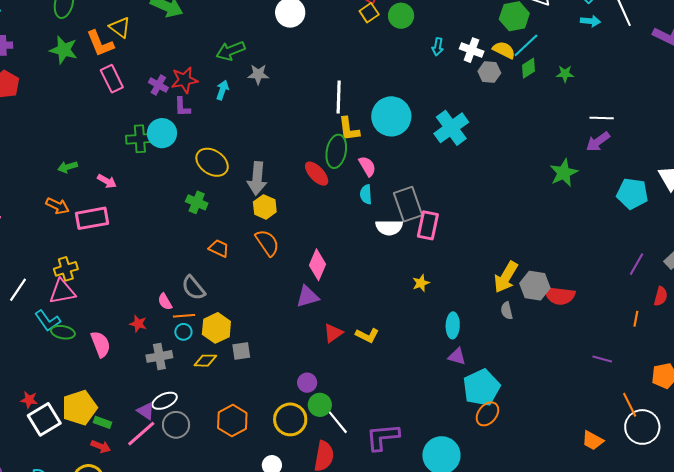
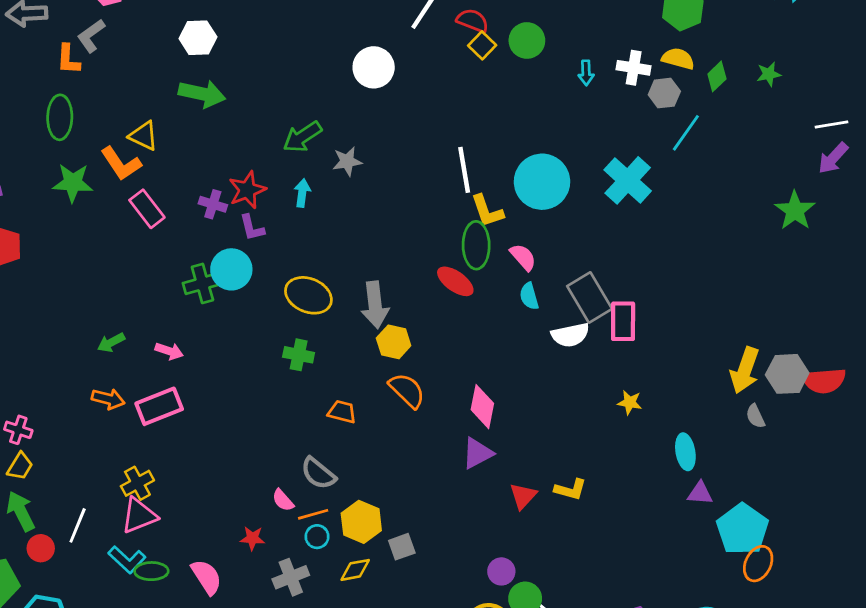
cyan line: (526, 45) -> (686, 133), moved
yellow star: (421, 283) -> (630, 402), turned -30

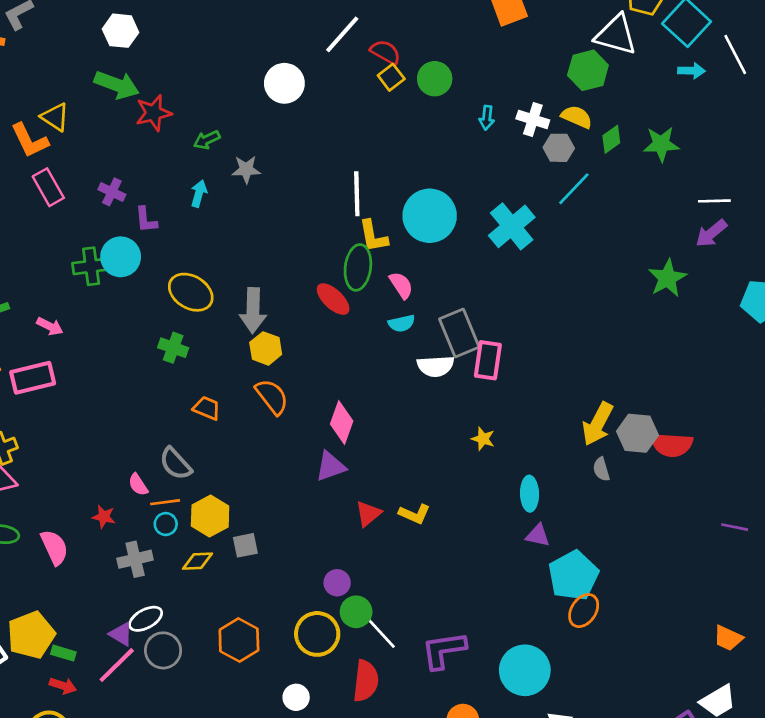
green star: (769, 74) -> (661, 144), size x1.5
green arrow: (302, 137) -> (207, 140), size x0.7
red star: (247, 190) -> (154, 113), moved
cyan semicircle: (529, 296) -> (402, 323), turned -95

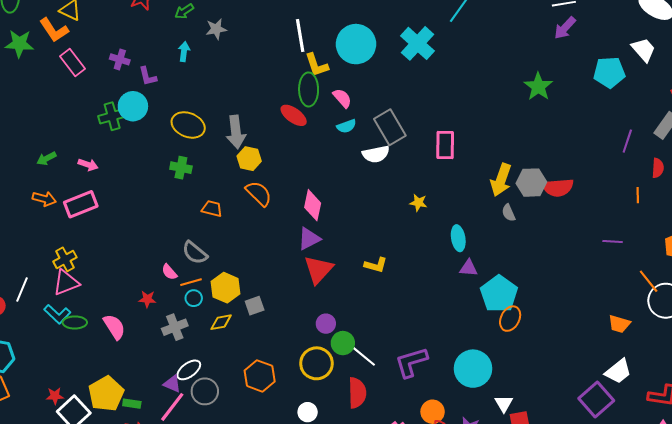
green star: (667, 278) -> (538, 87), moved
pink rectangle: (488, 360) -> (445, 145), moved
red triangle: (368, 514) -> (318, 269), moved, size x1.5

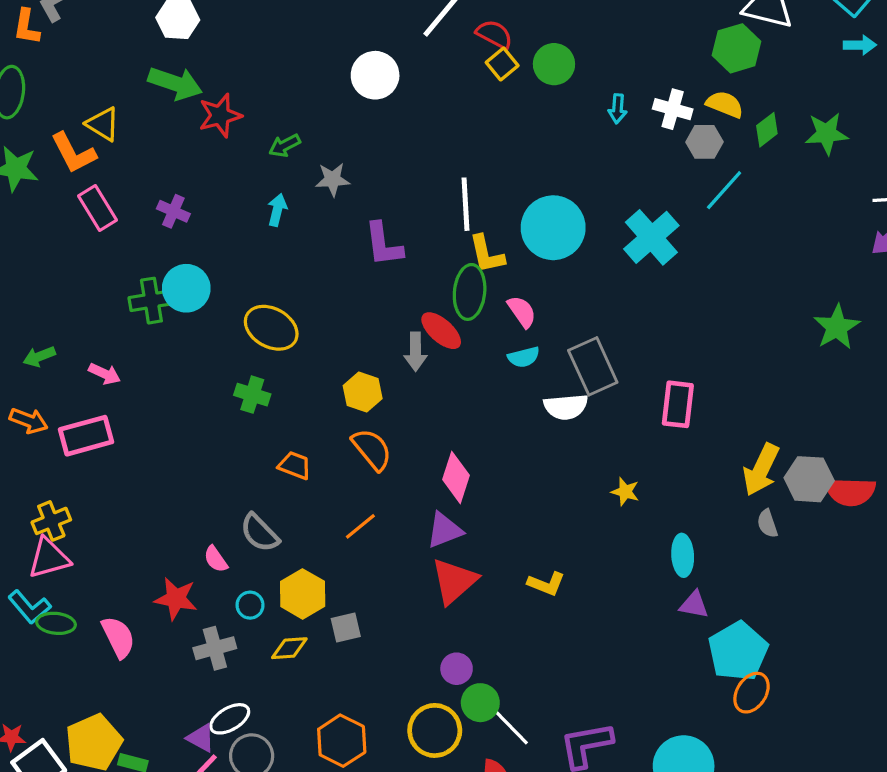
purple L-shape: (148, 76) -> (384, 244), moved, size x1.4
gray arrow: (236, 132) -> (415, 352), moved, size x0.7
orange line: (191, 282) -> (360, 526), moved, turned -30
red star: (147, 299) -> (176, 599), size x1.5

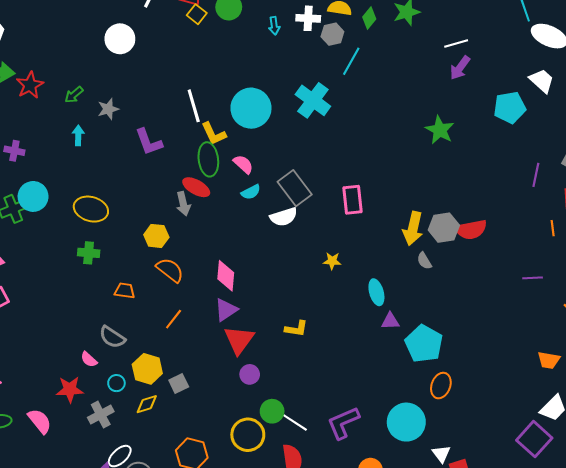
purple circle: (457, 669) -> (250, 374), moved
orange ellipse: (752, 693) -> (441, 386), moved

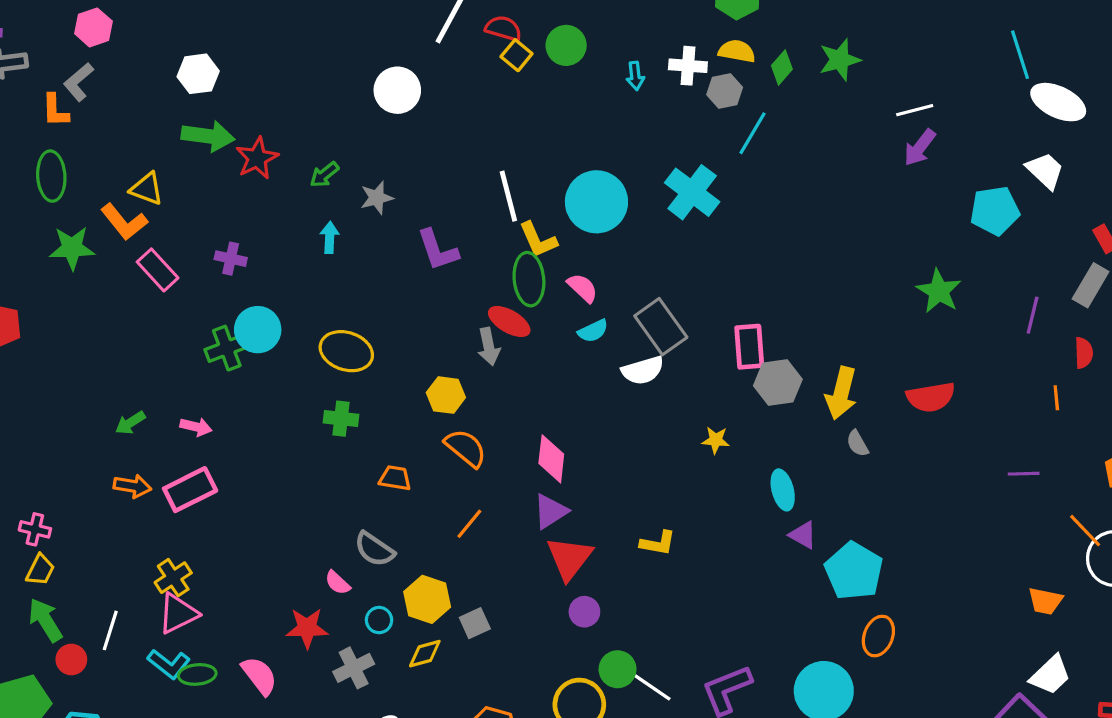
green star: (440, 130) -> (939, 291), moved
gray hexagon: (444, 228) -> (778, 383), moved
purple triangle: (390, 321) -> (803, 535), turned 30

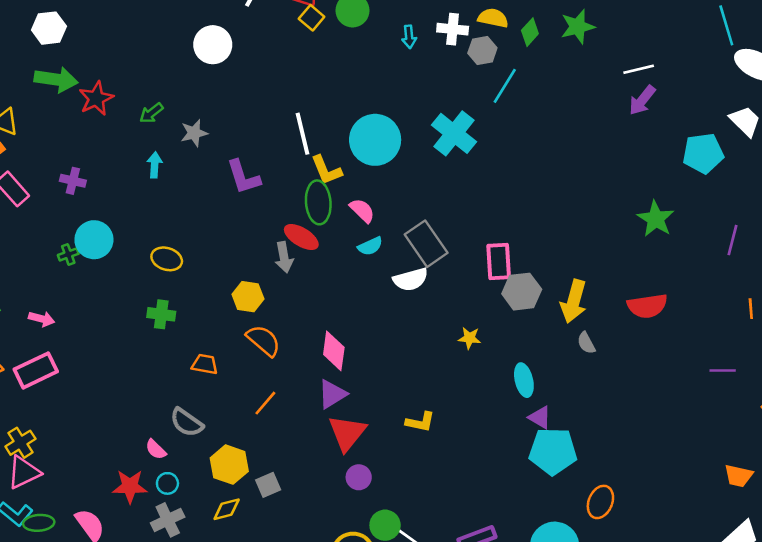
green cross: (227, 348) -> (68, 254), size x0.6
yellow ellipse: (346, 351) -> (167, 259), size x0.7
cyan pentagon: (854, 571) -> (553, 451), moved, turned -30
cyan circle: (379, 620) -> (167, 483), moved

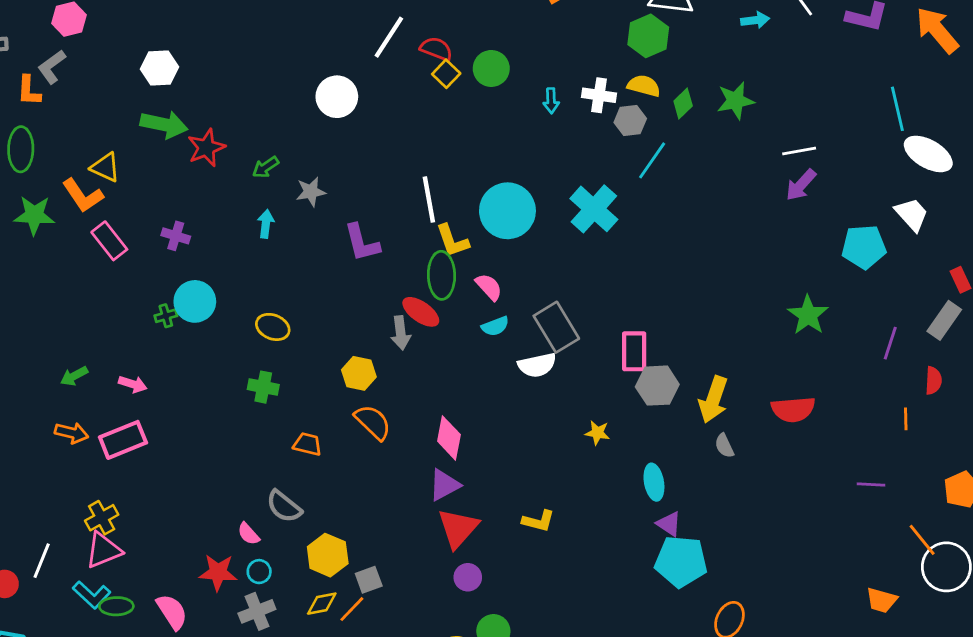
orange line: (265, 403) -> (352, 609), moved

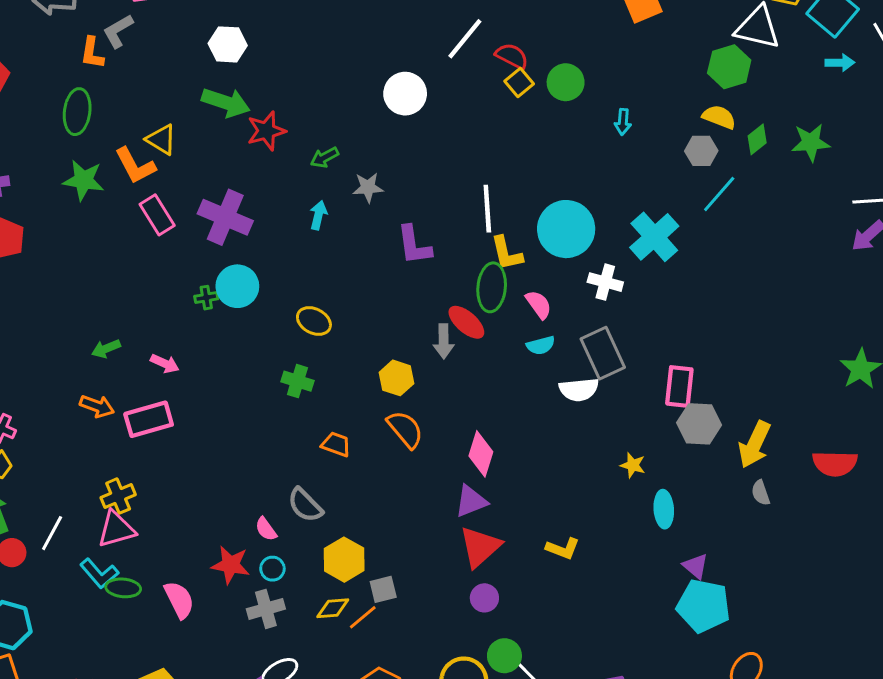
white cross: (599, 95) -> (605, 282), moved
purple cross: (176, 236) -> (225, 217), size x1.8
cyan ellipse: (654, 482) -> (664, 509), moved

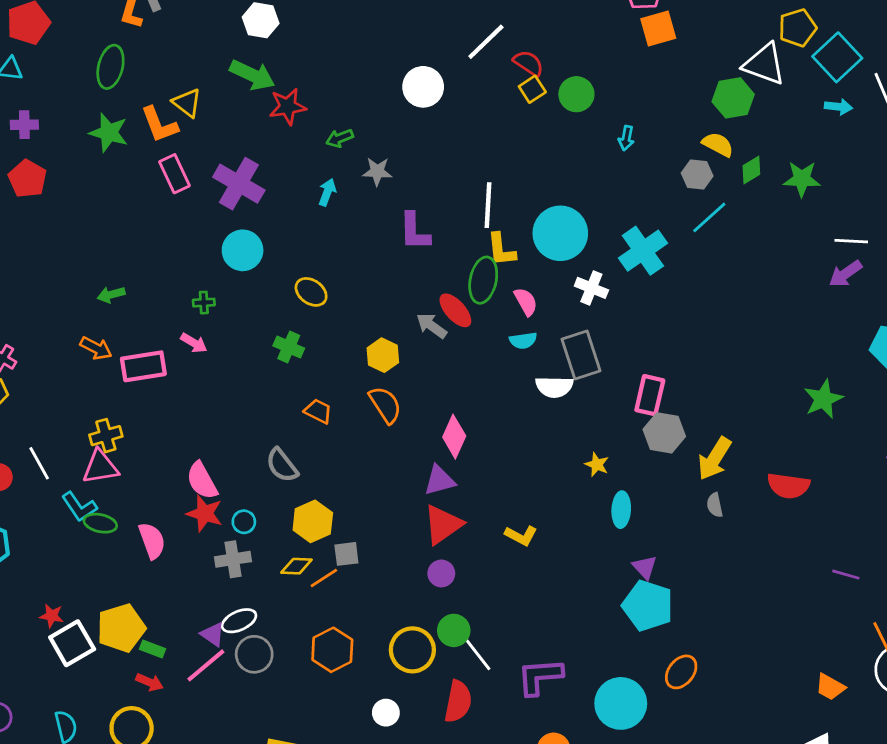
green cross: (206, 298) -> (204, 303), moved
gray arrow: (444, 341) -> (432, 326), turned 120
pink arrow: (165, 364) -> (194, 343), moved
pink semicircle: (266, 529) -> (202, 481), moved, size x1.6
white line: (52, 533) -> (39, 463), turned -64

